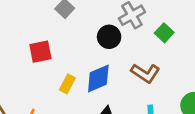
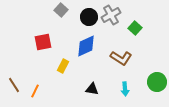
black circle: (109, 37) -> (89, 17), moved
blue diamond: (98, 79) -> (86, 46), moved

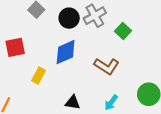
cyan arrow: (125, 89) -> (111, 102), turned 40

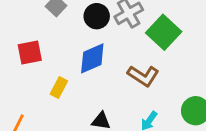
green square: (123, 31) -> (164, 32), size x1.6

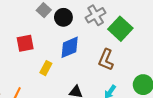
black circle: (97, 16) -> (63, 17), moved
brown L-shape: (143, 76) -> (106, 60), turned 80

